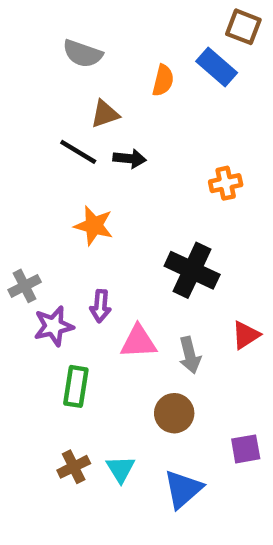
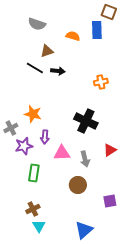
blue rectangle: (217, 67) -> (97, 30), turned 48
orange semicircle: (163, 80) -> (73, 36), turned -88
orange star: (94, 226) -> (33, 114), moved
cyan triangle: (121, 469) -> (39, 226), moved
blue triangle: (183, 489) -> (84, 230), moved

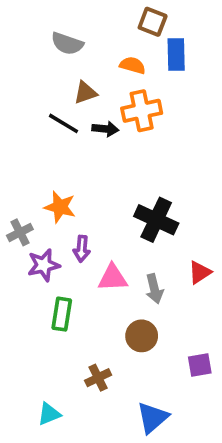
brown square: (109, 12) -> (153, 22), moved
orange cross: (101, 82) -> (142, 111), moved, size x1.5
brown cross: (33, 209) -> (98, 378), moved
cyan triangle: (39, 226) -> (49, 414), moved, turned 40

